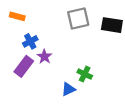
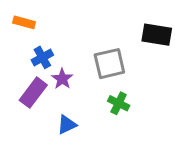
gray square: (78, 19) -> (109, 64), moved
blue triangle: (68, 89) -> (67, 125), moved

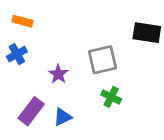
blue cross: (42, 57) -> (17, 54), moved
purple rectangle: (33, 93) -> (31, 111), moved

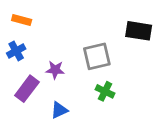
purple star: (58, 74) -> (55, 70), turned -30
purple rectangle: (31, 111) -> (27, 89), moved

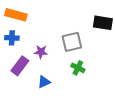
orange rectangle: (22, 20) -> (16, 15), size x1.5
blue cross: (16, 51) -> (12, 38), turned 32

